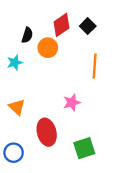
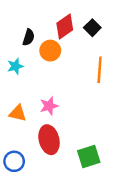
pink star: (72, 102) -> (49, 106), moved
orange triangle: (17, 107) -> (18, 113), turned -30

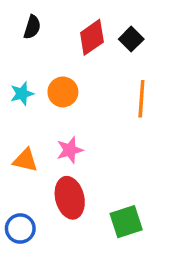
black semicircle: (29, 37) -> (32, 27), moved
orange circle: (50, 51) -> (63, 92), moved

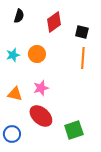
black square: (131, 39) -> (82, 32), moved, turned -32
red ellipse: (70, 198) -> (41, 116), turned -35

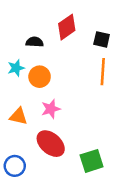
black semicircle: (19, 16) -> (35, 42), moved, turned -104
orange circle: (37, 54) -> (40, 77), moved

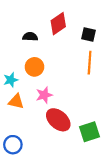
cyan star: (16, 68) -> (11, 80), moved
red ellipse: (51, 144) -> (58, 120), moved
green square: (92, 161) -> (90, 132), moved

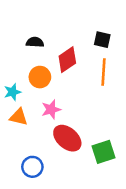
red diamond: (58, 24) -> (67, 60), moved
blue circle: (13, 145) -> (32, 167), moved

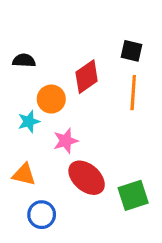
black semicircle: (35, 42) -> (24, 60), moved
cyan star: (12, 92) -> (29, 122), moved
orange triangle: (19, 117) -> (24, 174), moved

